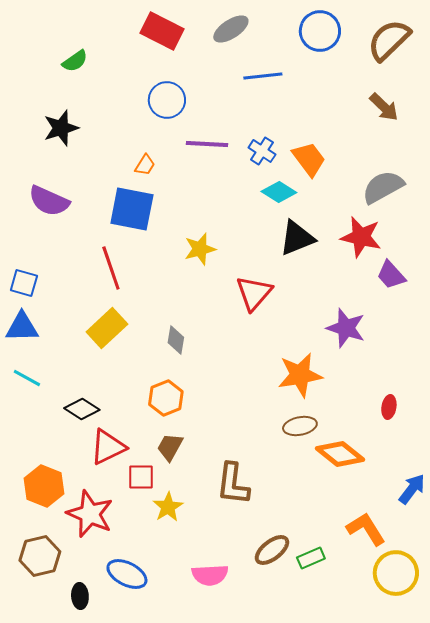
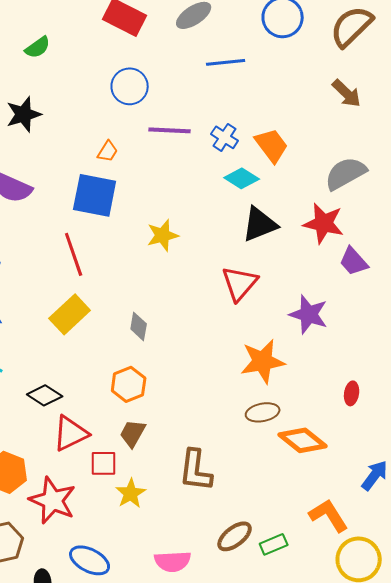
red triangle: (254, 293) -> (240, 283), moved

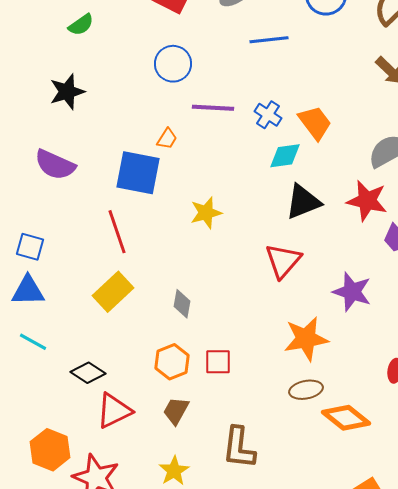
orange trapezoid: (108, 151) -> (167, 139), moved
cyan diamond: (242, 178) -> (285, 156), turned -40
red square: (104, 463) -> (218, 362), moved

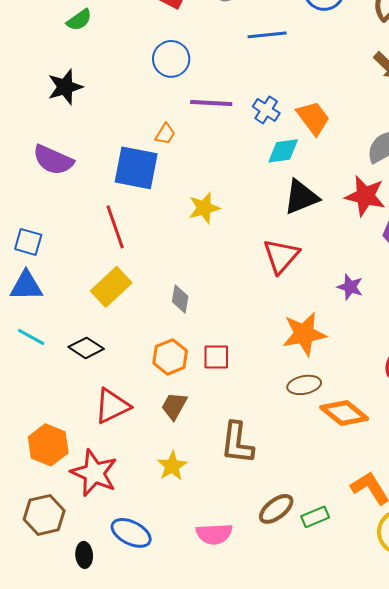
purple star: (352, 292) -> (350, 287), size x0.7
black diamond: (88, 373) -> (86, 348), moved

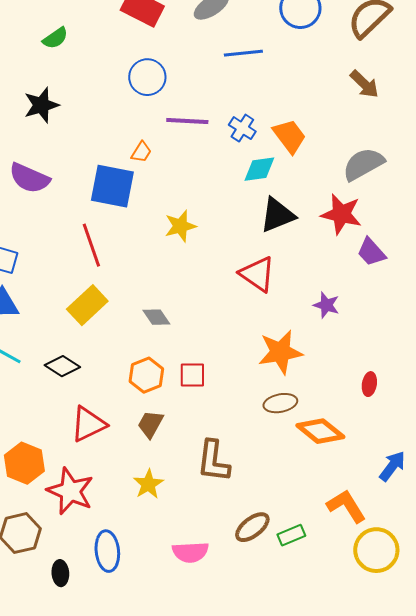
red triangle: (281, 256) -> (257, 274), turned -36
gray diamond: (180, 299) -> (156, 317), turned -44
blue ellipse: (131, 533) -> (107, 551), turned 57

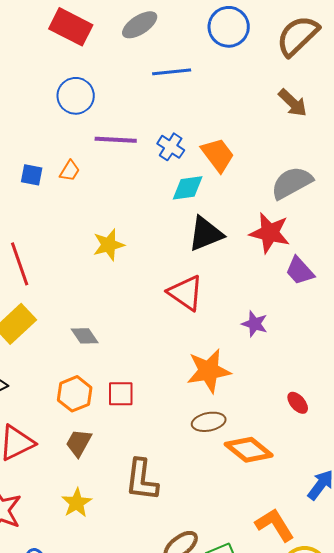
blue square: (112, 186) -> (32, 175), moved, size x0.5
red ellipse: (369, 384) -> (298, 403), turned -50

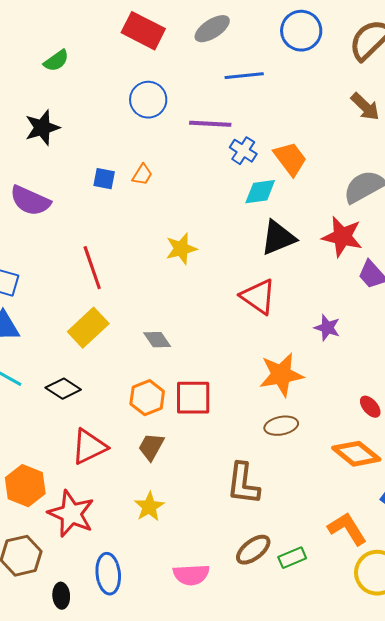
purple line: (116, 140) -> (210, 124), moved
red square: (121, 394) -> (193, 398), size x1.4
orange diamond: (249, 450) -> (356, 454), moved
brown L-shape: (142, 480) -> (243, 484), moved

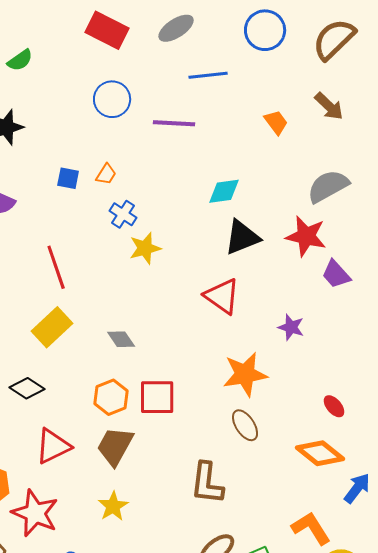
blue cross: (243, 151) -> (123, 214), moved
orange trapezoid: (290, 159) -> (276, 122), moved, size x0.7
brown ellipse: (281, 426) -> (245, 425), turned 68
brown trapezoid: (151, 447) -> (115, 446), size x1.4

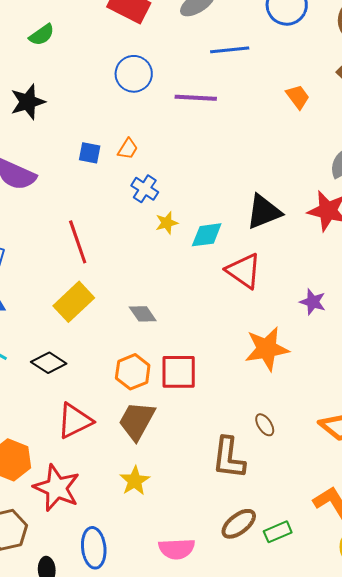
cyan diamond: (224, 191) -> (207, 235), moved
yellow star: (145, 248) -> (167, 223), size x0.7
brown ellipse: (245, 425) -> (265, 425), moved, size x0.7

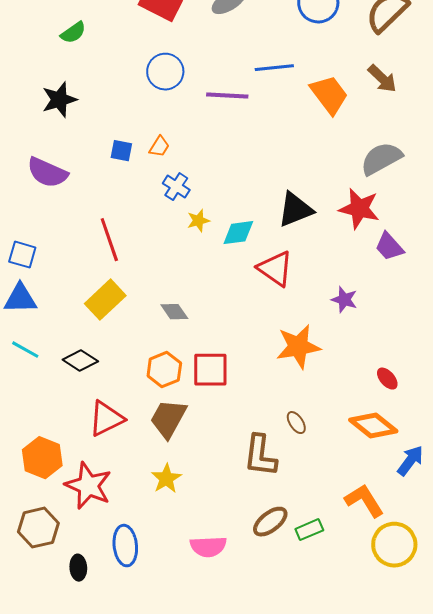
blue line: (230, 50) -> (274, 68), moved
orange trapezoid: (298, 97) -> (329, 95), size x1.6

